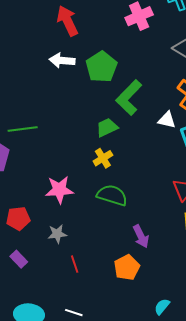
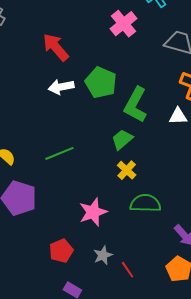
green line: (23, 129) -> (59, 153), moved
red line: (75, 264) -> (128, 270), moved

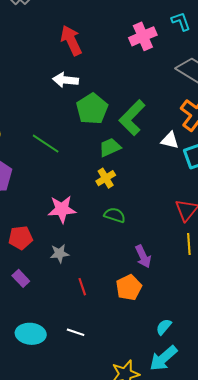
green pentagon: (101, 82) -> (92, 109), moved
green line: (59, 153) -> (46, 144), turned 40
green semicircle: (145, 203) -> (115, 215), size x0.7
red line: (128, 270) -> (82, 287), moved

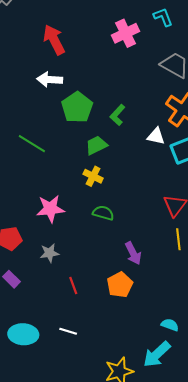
green L-shape: (132, 118) -> (118, 115), size x0.6
yellow cross: (106, 178) -> (93, 176), turned -30
cyan semicircle: (164, 327) -> (170, 325), moved, turned 72

